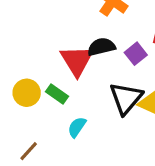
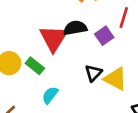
black triangle: (126, 98) -> (93, 73), size x0.6

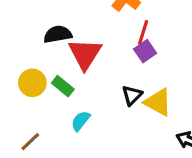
red line: (124, 18) -> (143, 32), moved
black semicircle: (75, 28) -> (58, 34), moved

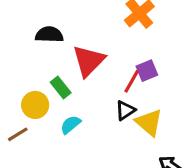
red line: (143, 32) -> (132, 81), moved
black semicircle: (58, 34) -> (49, 35), moved
yellow circle: (32, 83) -> (35, 105), moved

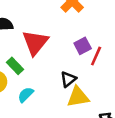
red line: (132, 81) -> (96, 56), moved
yellow triangle: (149, 122) -> (78, 97), moved, turned -45

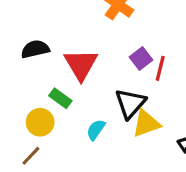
black triangle: (68, 79) -> (130, 103), size x1.5
cyan semicircle: (26, 95) -> (96, 130), moved

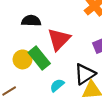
green rectangle: (60, 98) -> (39, 58), size x1.5
yellow circle: (40, 122) -> (23, 59), moved

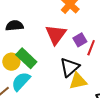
red triangle: (59, 39) -> (56, 35), moved
cyan semicircle: (57, 85) -> (21, 81), moved, size x1.5

